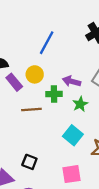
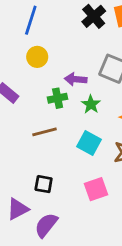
blue line: (47, 43) -> (31, 20), moved
yellow circle: (35, 74) -> (37, 57), moved
brown line: (31, 110) -> (45, 132), moved

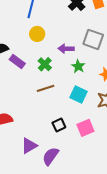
green cross: (58, 98) -> (45, 64), moved, turned -32
black square: (44, 184) -> (59, 125), moved, turned -32

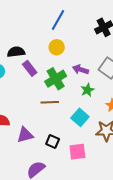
green cross: (45, 64) -> (56, 79), size x1.5
black square: (59, 125) -> (53, 141), turned 32
purple triangle: (29, 146) -> (25, 135), moved

